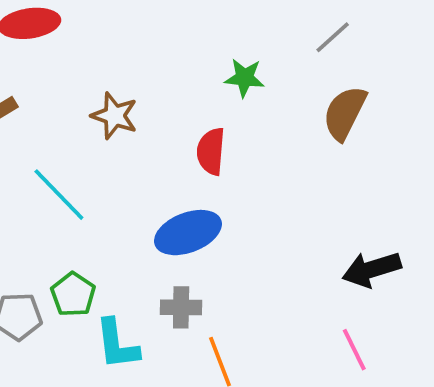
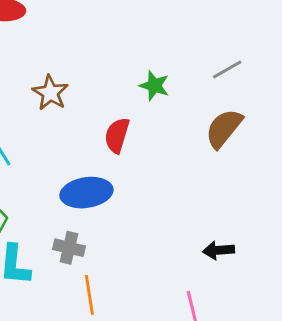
black arrow: (372, 269) -> (218, 250), size x0.7

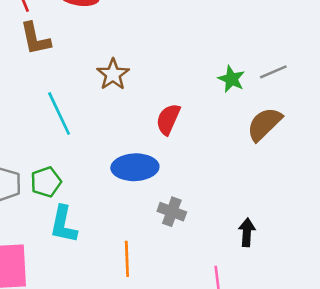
green star: (154, 86) -> (231, 79), moved
gray cross: (69, 248) -> (172, 212), moved
black arrow: (218, 250) -> (247, 232), turned 92

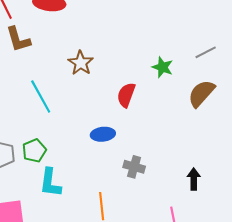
green star: (231, 79) -> (162, 67), moved
blue ellipse: (135, 167) -> (103, 134), size x0.7

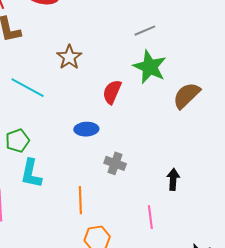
gray line: (206, 52) -> (145, 31), moved
green star: (162, 67) -> (150, 67), size x1.6
cyan line: (41, 96) -> (28, 88), turned -36

